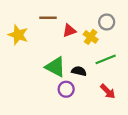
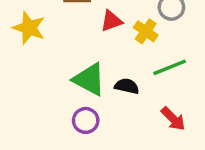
purple circle: (66, 89) -> (86, 120), moved

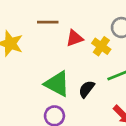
black semicircle: (127, 86) -> (87, 89), turned -66

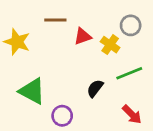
green triangle: (57, 84) -> (32, 91), moved

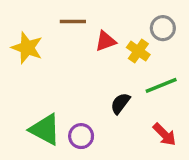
green triangle: (32, 91) -> (45, 130), moved

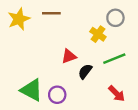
red triangle: (106, 41) -> (69, 56), moved
yellow star: (27, 48) -> (19, 19), moved, turned 30

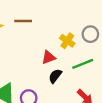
gray circle: (115, 18) -> (90, 34), moved
red triangle: (69, 56) -> (49, 57), moved

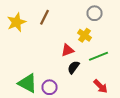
brown line: (23, 21) -> (44, 17), turned -63
gray circle: (90, 34) -> (94, 13), moved

